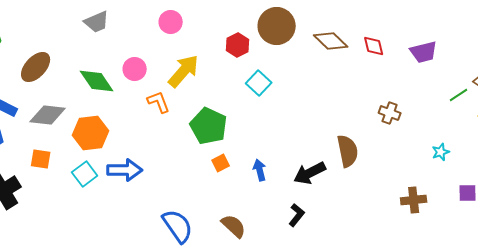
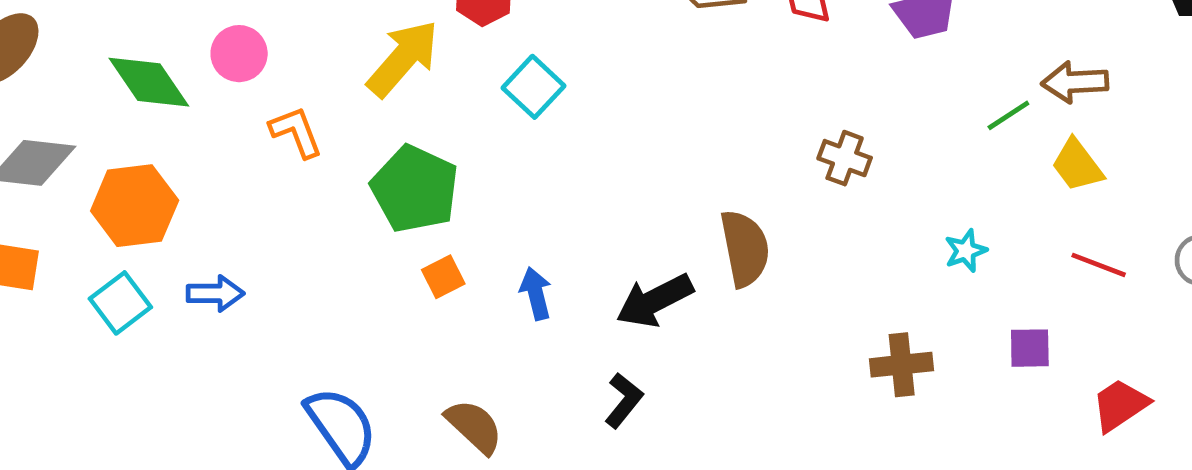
yellow arrow: (184, 71) -> (403, 58), moved
blue arrow: (125, 170) -> (215, 293), size x0.7

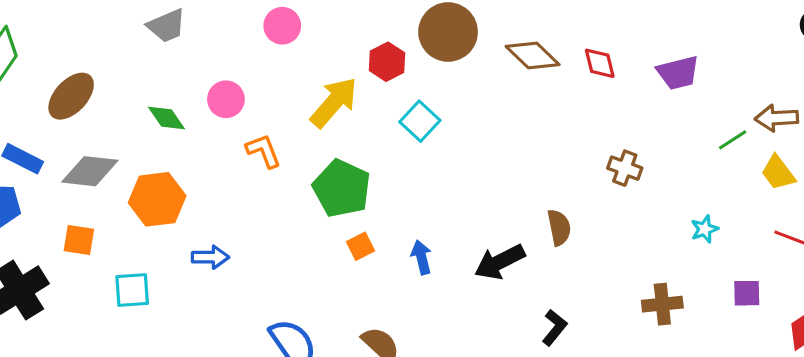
green diamond: (149, 82) -> (167, 118), size x0.7
brown semicircle: (745, 248) -> (559, 228), size x0.7
cyan square: (120, 303) -> (132, 290), moved, turned 33
black L-shape: (624, 400) -> (554, 328), moved

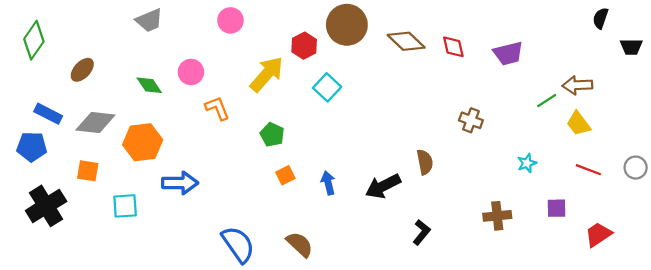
brown ellipse: (71, 96) -> (82, 70), size x0.7
green pentagon: (342, 188) -> (272, 135), size x0.6
blue arrow: (210, 257) -> (180, 183), size x1.4

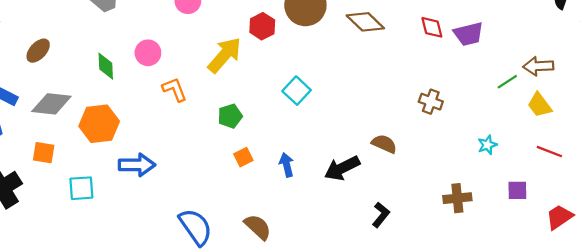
red diamond: (453, 47) -> (432, 27), moved
green diamond: (149, 85) -> (106, 66), turned 32
cyan square: (327, 87) -> (297, 91), moved
green pentagon: (272, 135) -> (230, 116), turned 30
brown semicircle: (425, 162) -> (384, 144), turned -55

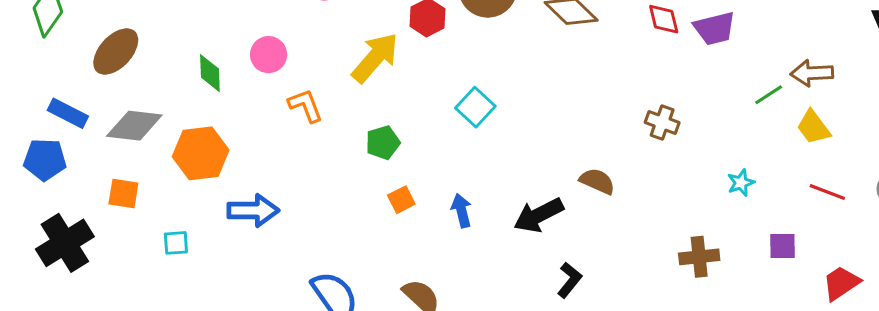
brown ellipse: (38, 51) -> (116, 52), size x1.4
cyan square: (81, 188) -> (176, 243), size x0.7
black L-shape: (381, 215) -> (570, 280), moved

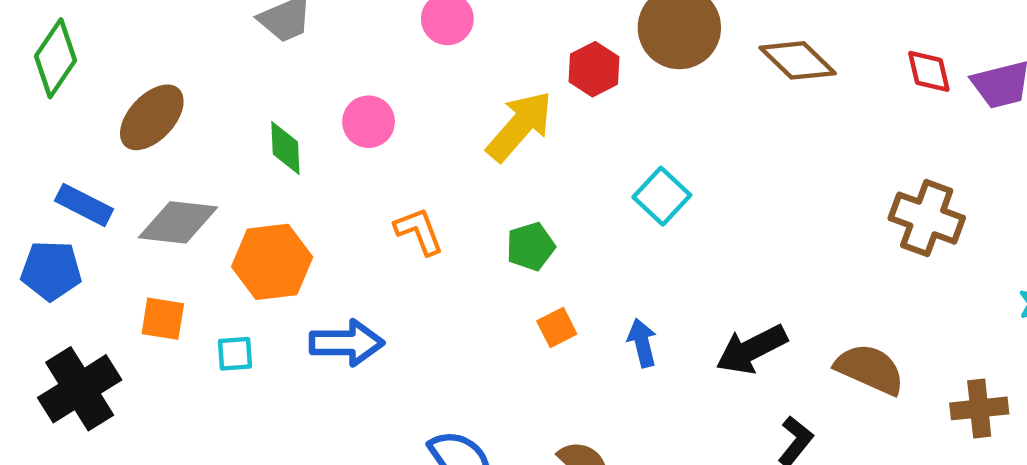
orange L-shape: (306, 106) -> (419, 231), moved
brown cross: (662, 123) -> (927, 218), size x1.5
brown semicircle: (597, 181) -> (870, 369), moved, size x1.4
cyan square: (176, 243) -> (235, 354), moved

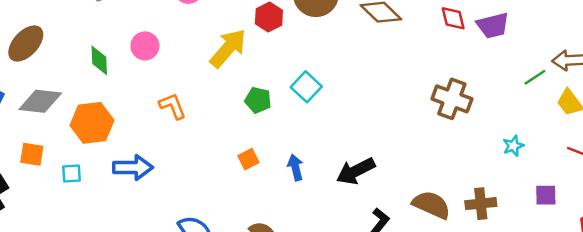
green pentagon: (531, 247) -> (258, 100), moved, turned 30
brown semicircle: (870, 369) -> (431, 205), moved

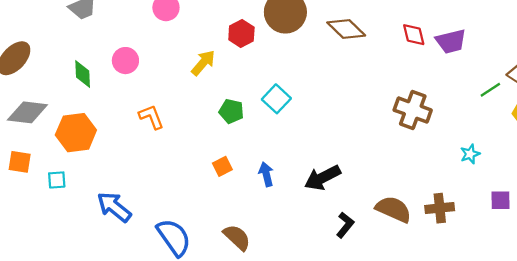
yellow arrow: (228, 48) -> (203, 63), size x0.7
blue arrow: (133, 167) -> (114, 207), moved, turned -141

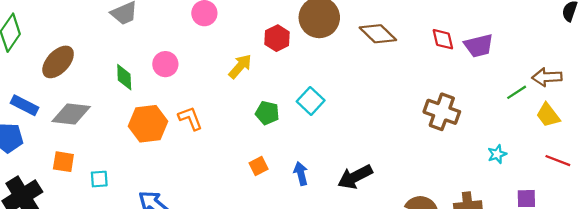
orange hexagon: (76, 133) -> (148, 124), moved

